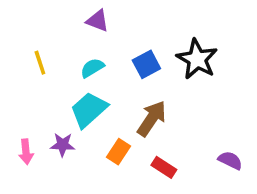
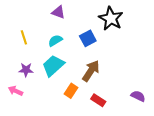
black star: (197, 59) -> (111, 18), moved
purple star: (63, 145) -> (26, 70), moved
pink arrow: (26, 152) -> (15, 91), turned 120

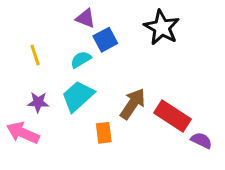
blue square: (88, 38) -> (105, 40), moved
pink arrow: (15, 91) -> (23, 133), size x1.5
orange rectangle: (71, 91) -> (104, 133), turned -40
red rectangle: (98, 100) -> (172, 116), moved, size x1.6

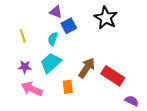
cyan semicircle: (81, 60) -> (53, 39), turned -40
pink arrow: (23, 133) -> (32, 89), moved
purple semicircle: (201, 140) -> (132, 101), moved

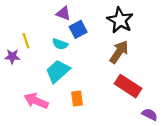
cyan semicircle: (53, 39) -> (60, 44), turned -88
purple star: (25, 67) -> (12, 57), moved
brown arrow: (87, 68) -> (119, 52), moved

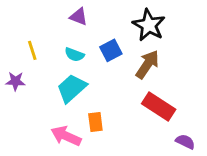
blue square: (78, 29) -> (111, 50), moved
purple star: (12, 57) -> (15, 81), moved
pink arrow: (36, 101) -> (66, 136), moved

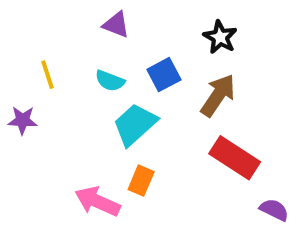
black star: (149, 25) -> (220, 37), size x0.7
cyan trapezoid: (72, 88) -> (135, 124), moved
orange rectangle: (95, 122) -> (141, 181), turned 30

